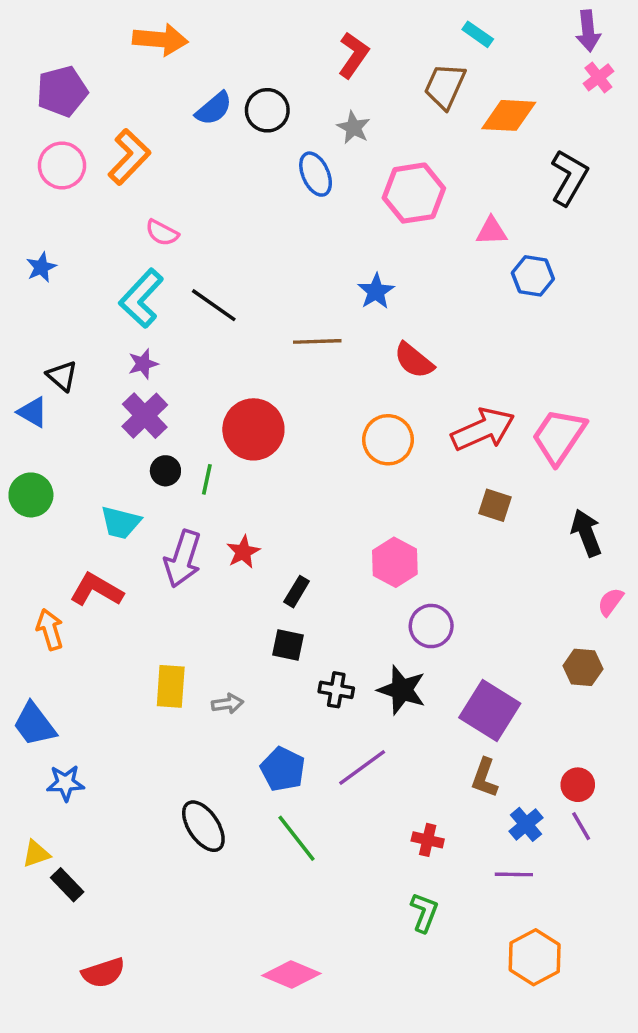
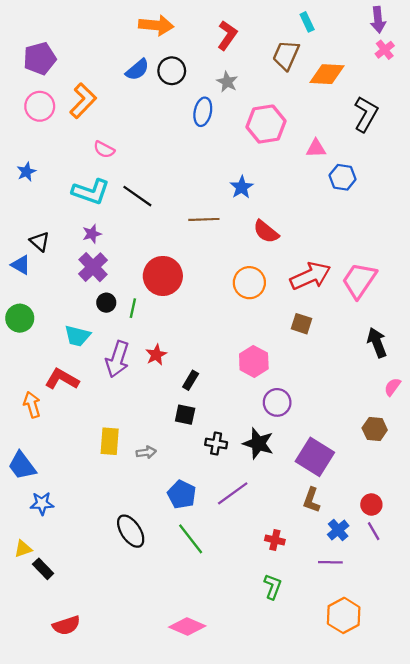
cyan rectangle: (478, 34) -> (307, 22), turned 30
orange arrow: (160, 40) -> (156, 25), moved
blue ellipse: (316, 174) -> (203, 112), turned 36
cyan L-shape: (141, 298) -> (91, 192), turned -114
brown square: (495, 505) -> (302, 324), moved

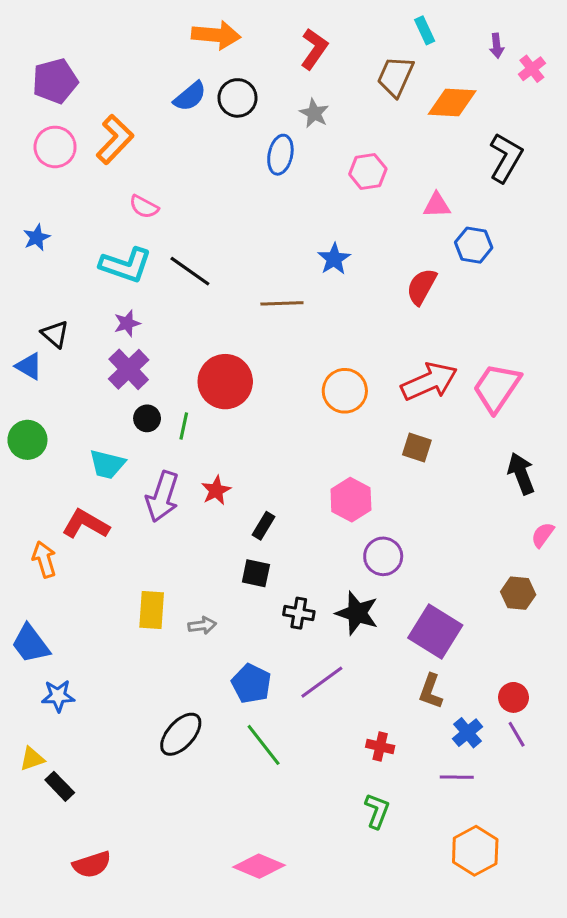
purple arrow: (378, 20) -> (497, 46), moved, size x0.7
pink hexagon: (266, 124) -> (368, 172), size x0.7
red semicircle: (266, 232) -> (421, 287), moved, turned 80
black ellipse: (131, 531) -> (181, 734), turned 76

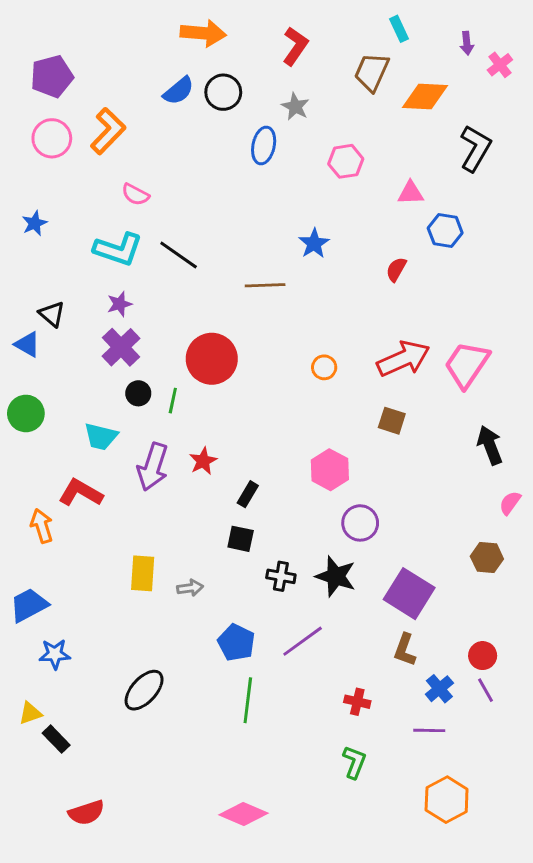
red semicircle: (421, 287) -> (396, 269), size x0.7
orange circle: (345, 391) -> (324, 367), size x0.6
blue trapezoid: (31, 644) -> (29, 605), turned 99
black ellipse: (181, 734) -> (144, 690), moved
green line: (264, 745) -> (248, 700), turned 45

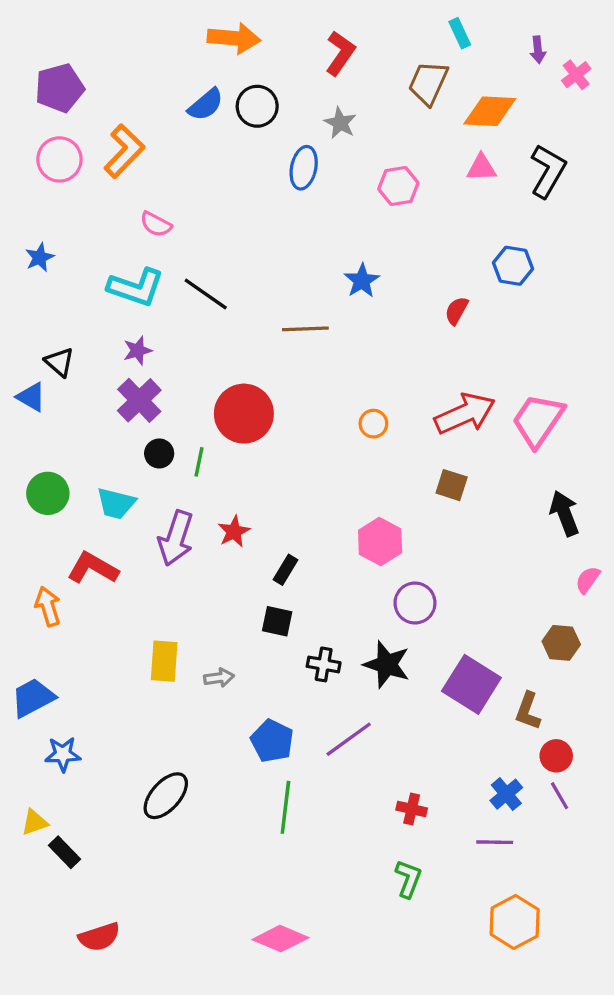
pink triangle: (411, 193) -> (481, 168), moved
green circle: (26, 413) -> (48, 493), moved
brown L-shape: (405, 650) -> (528, 711), moved

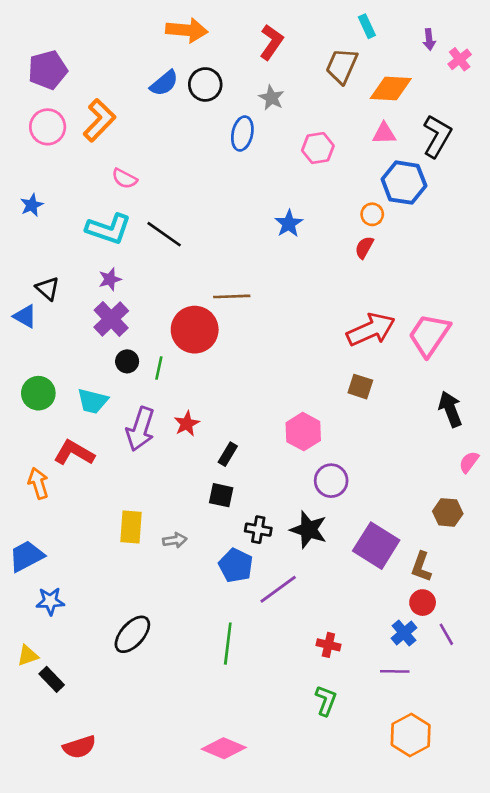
blue hexagon: (513, 266) -> (404, 183), moved, size x1.4
brown line: (305, 329) -> (232, 296), moved
orange circle: (373, 424) -> (372, 214), moved
blue pentagon: (272, 741) -> (236, 565), moved
red circle: (556, 756) -> (423, 603), moved

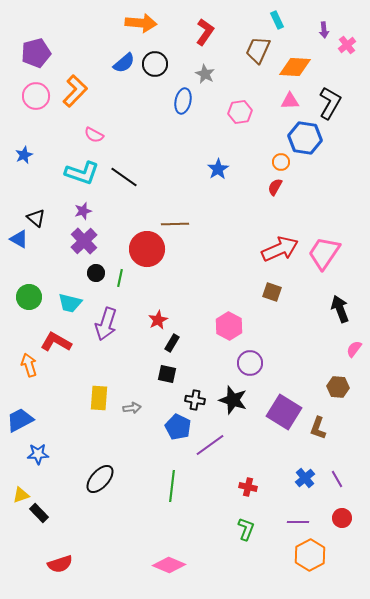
red star: (187, 424) -> (158, 320), moved
red circle: (423, 603) -> (342, 518), moved
purple line: (395, 671) -> (298, 522), moved

